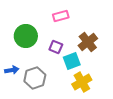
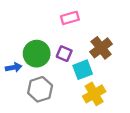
green circle: (26, 36) -> (37, 54), moved
blue arrow: (12, 70) -> (14, 67), moved

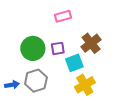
purple square: (64, 54) -> (58, 48), turned -32
blue arrow: (14, 67) -> (12, 85), moved

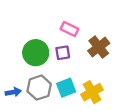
pink rectangle: (63, 16) -> (69, 29), moved, turned 42
cyan square: (74, 63) -> (66, 88), moved

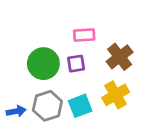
pink rectangle: (69, 29) -> (84, 35), turned -30
yellow cross: (92, 92) -> (116, 95), moved

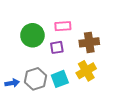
brown cross: (120, 57) -> (89, 42), turned 30
green circle: (43, 64) -> (32, 35), moved

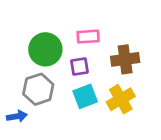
gray hexagon: (35, 79) -> (38, 89), moved
cyan square: (60, 79) -> (85, 96), moved

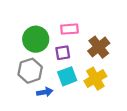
brown cross: (125, 59) -> (99, 47), turned -30
blue arrow: (17, 116) -> (45, 92), moved

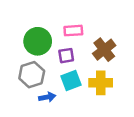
yellow cross: (95, 79) -> (101, 83), turned 30

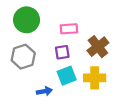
green circle: (38, 41) -> (27, 20), moved
gray hexagon: (32, 75) -> (23, 57), moved

